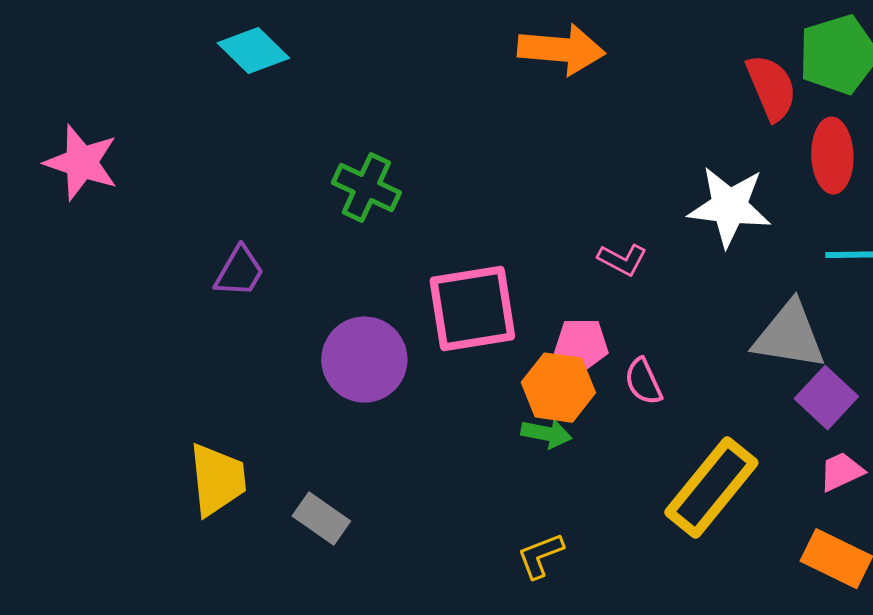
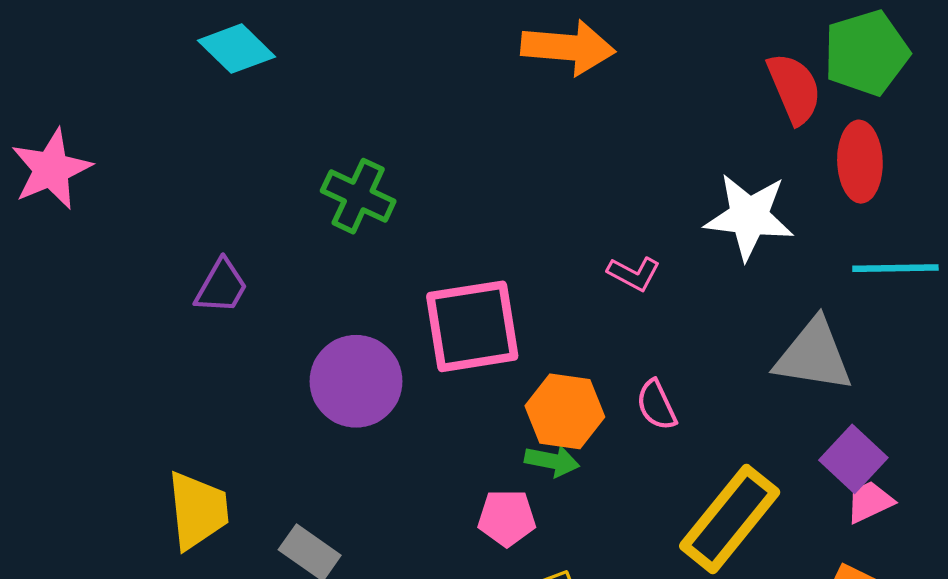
pink star: (81, 163) -> (51, 169), turned 30
pink pentagon: (581, 345) -> (507, 518), moved
purple square: (826, 398) -> (853, 459), moved

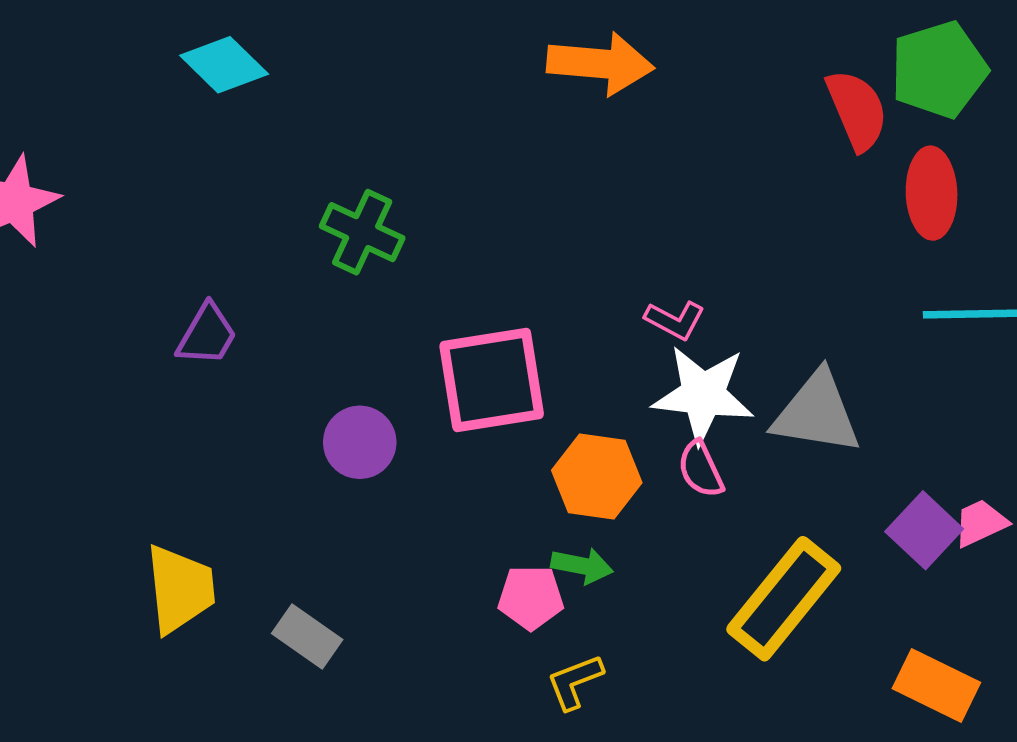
white star: (749, 217) -> (703, 395), moved
gray triangle: (814, 355) -> (817, 413), moved
purple circle: (356, 381) -> (360, 442), size x0.7
green arrow: (552, 461) -> (582, 566), moved
pink trapezoid: (870, 502) -> (980, 523), moved

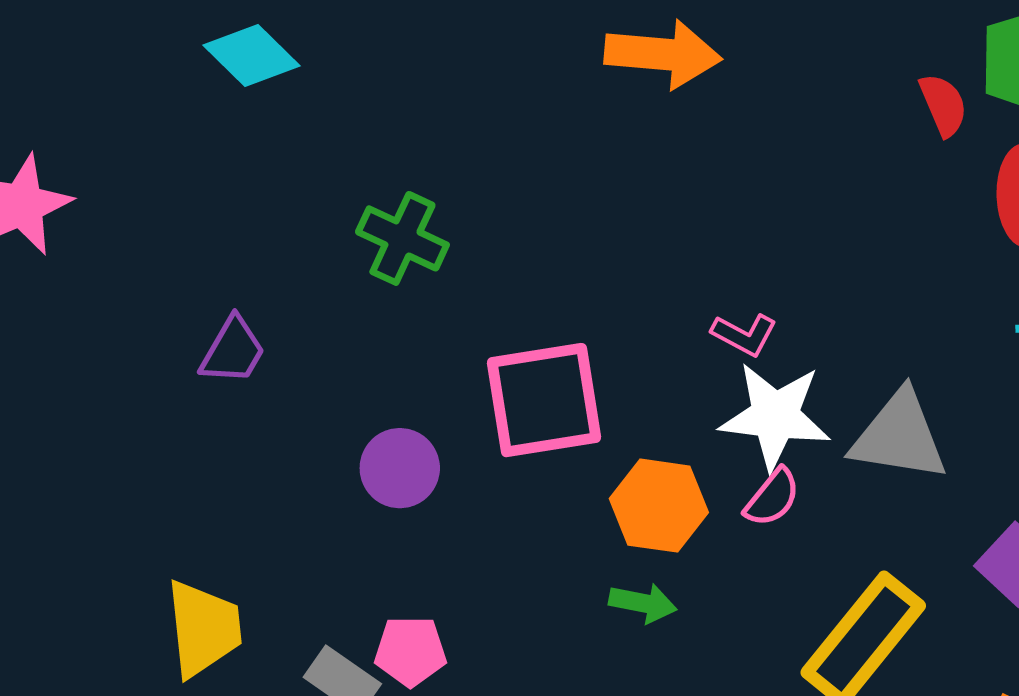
red semicircle: (857, 110) -> (943, 105), size x0.7
pink semicircle: (701, 469) -> (772, 498), turned -116
pink pentagon: (531, 597) -> (410, 651), moved

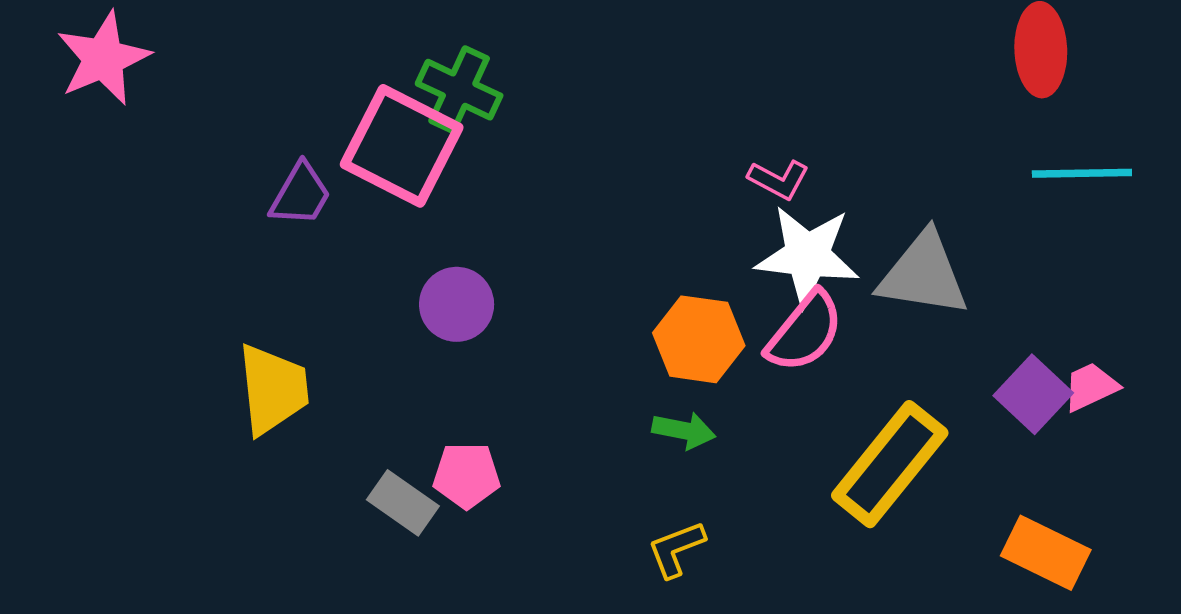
pink square: (544, 400) -> (402, 146), moved, turned 36
pink semicircle: (772, 498) -> (805, 332), size x1.5
yellow trapezoid: (203, 628) -> (273, 389), moved

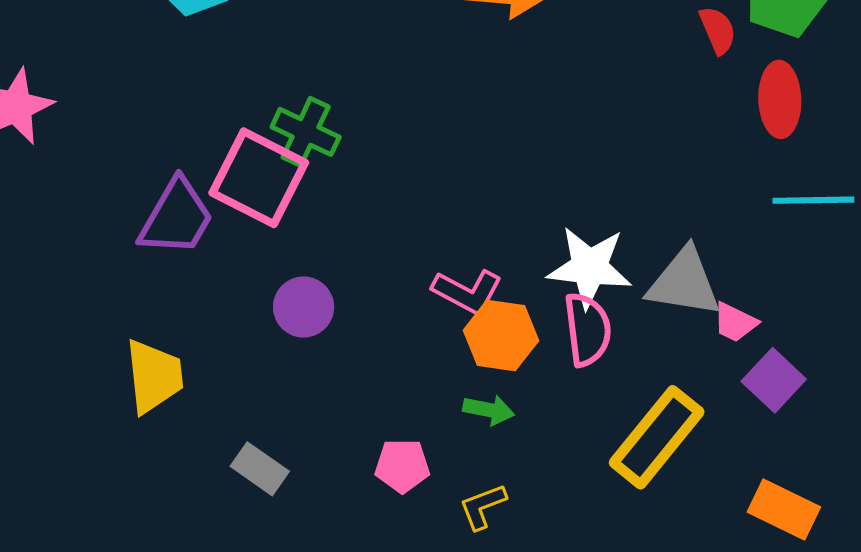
pink L-shape: (779, 180) -> (467, 292), moved, size x1.4
purple trapezoid: (301, 194) -> (176, 217), size x1.5
pink semicircle: (805, 332) -> (587, 329), turned -46
pink trapezoid: (1091, 387) -> (735, 322), moved, turned -129
pink pentagon: (467, 475) -> (402, 466), moved

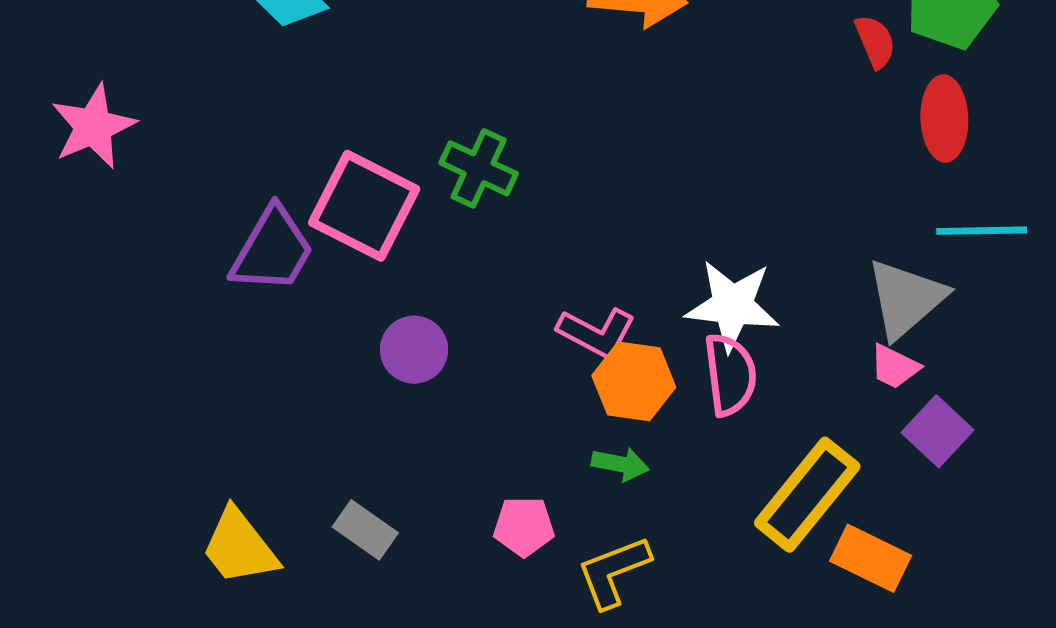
green cross: (306, 132) -> (479, 168), moved
gray triangle: (684, 283) -> (906, 299), moved, turned -50
yellow trapezoid: (154, 376) -> (239, 547), moved, turned 148
yellow L-shape: (483, 506) -> (613, 572), size x1.4
orange rectangle: (784, 510) -> (871, 558), moved

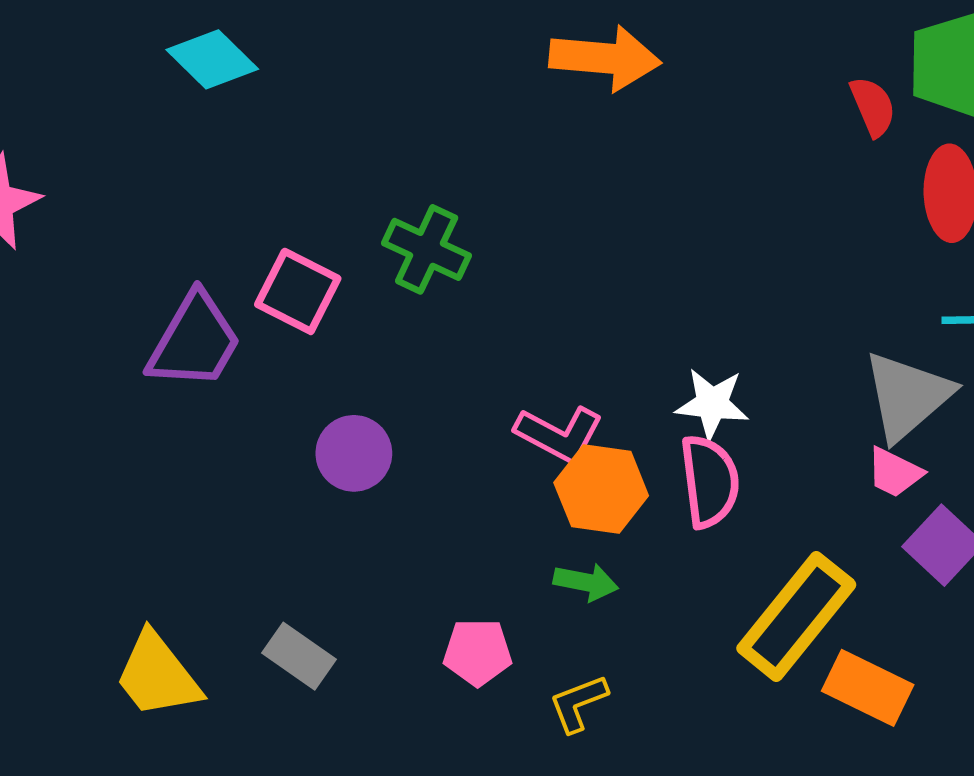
pink square: (364, 206) -> (298, 291), size x0.7
white star: (732, 305) -> (712, 404), size x0.7
yellow L-shape: (613, 572) -> (578, 703), size x0.7

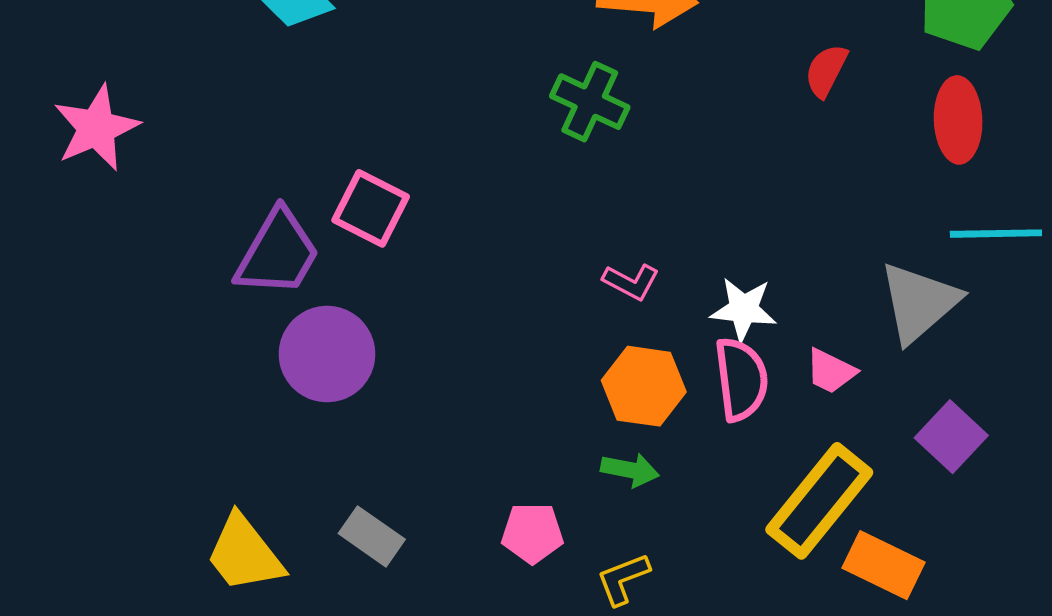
red semicircle: (873, 107) -> (826, 71), moved, turned -130
green cross: (427, 249) -> (590, 102), moved
pink L-shape: (559, 434) -> (631, 282), moved, size x0.7
purple circle: (354, 453) -> (327, 354), moved, size x1.4
pink trapezoid: (894, 472) -> (831, 371), moved

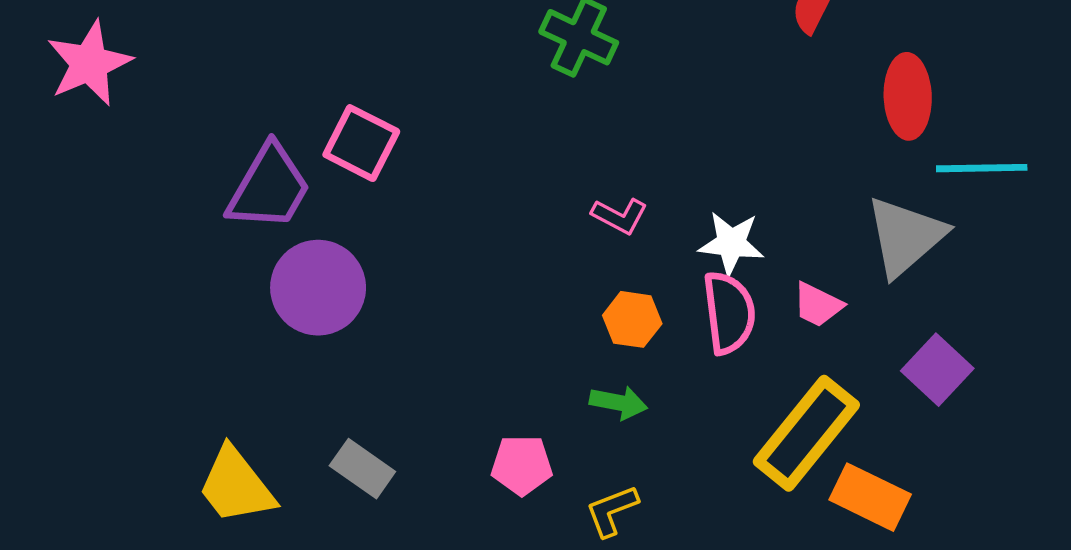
red ellipse: (958, 120) -> (908, 96), moved
orange hexagon: (644, 386) -> (632, 319), size x0.7

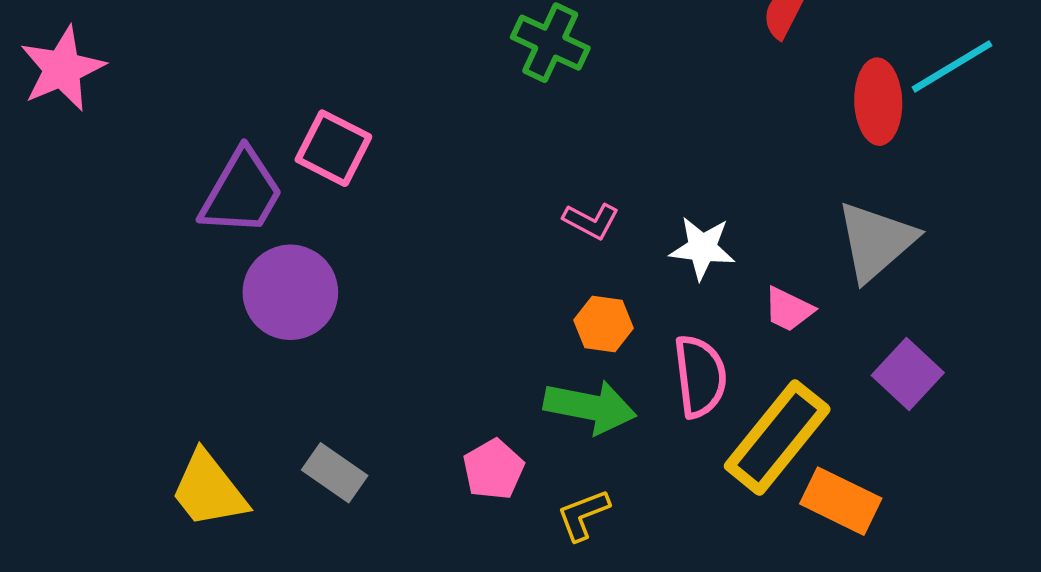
cyan line: (982, 168) -> (952, 66), moved, turned -30
pink semicircle: (729, 313) -> (700, 376), moved
green arrow: (619, 403) -> (590, 407), size x1.6
pink pentagon: (522, 465) -> (494, 469), turned -30

